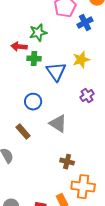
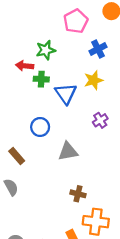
blue cross: (85, 23) -> (98, 49), moved
gray triangle: (58, 124) -> (68, 151), turned -42
brown rectangle: (23, 132) -> (17, 156), moved

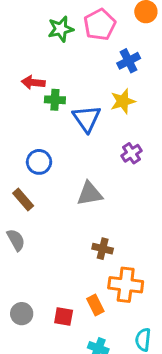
green star: (46, 50) -> (61, 29), moved
blue circle: (40, 127) -> (39, 162), moved

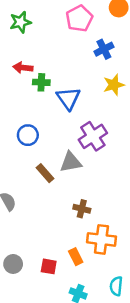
green star: (61, 29) -> (20, 22), moved
yellow star: (123, 101) -> (114, 85), moved
purple cross: (131, 153) -> (93, 136), moved, size x1.6
brown rectangle: (23, 199) -> (45, 173), moved

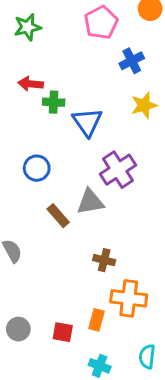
orange rectangle: (76, 257) -> (96, 320), turned 42

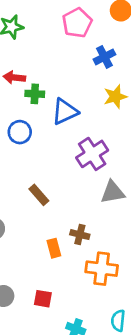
blue triangle: (87, 122) -> (65, 112), turned 40
blue circle: (37, 168) -> (20, 132), moved
gray triangle: (90, 202) -> (113, 192), moved
orange rectangle: (96, 320) -> (54, 248), moved, turned -30

